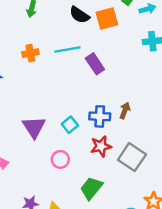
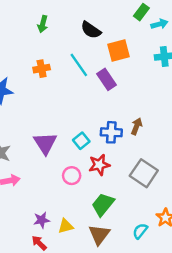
orange square: (107, 18) -> (119, 51), moved
cyan line: (67, 50) -> (79, 65), turned 65
red star: (101, 146) -> (99, 165), moved

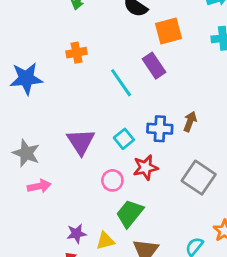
cyan line: (79, 65) -> (121, 83), moved
green trapezoid: (103, 204) -> (130, 213), moved

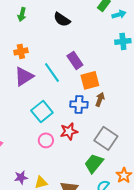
orange square: (168, 31) -> (90, 80), moved
cyan square: (124, 139) -> (42, 111), moved, size x1.5
purple triangle: (81, 142) -> (24, 76), moved, turned 30
green trapezoid: (130, 213) -> (94, 163), moved

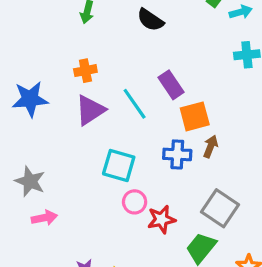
cyan square: (42, 111) -> (119, 166), turned -35
red star: (69, 131) -> (161, 219), moved
pink circle: (46, 140) -> (135, 202), moved

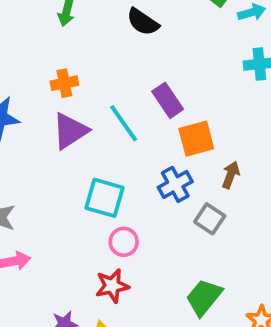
brown arrow: (211, 147) -> (231, 175), moved
blue cross: (177, 154) -> (175, 184), turned -32
gray square: (220, 208) -> (210, 219), moved, size x0.7
red star: (161, 219) -> (112, 286), moved

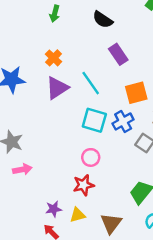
orange cross: (64, 83) -> (54, 58), turned -35
purple rectangle: (168, 100) -> (118, 54), moved
cyan square: (105, 198) -> (94, 120), moved

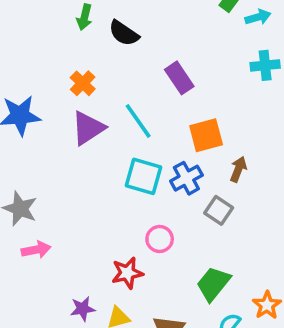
black semicircle: (103, 20) -> (124, 33), moved
pink circle: (91, 157) -> (160, 239), moved

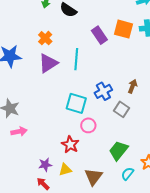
cyan line: (138, 121) -> (76, 59), turned 40
orange square: (206, 135) -> (123, 29), moved, turned 30
cyan square: (143, 176) -> (76, 103), moved
red star: (127, 273) -> (70, 145), turned -30

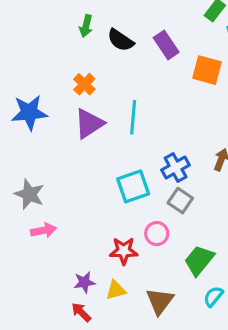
purple rectangle: (99, 35) -> (166, 45), moved
cyan square: (76, 103) -> (133, 186), turned -35
gray square: (121, 109) -> (180, 201), moved
pink circle: (88, 125) -> (157, 234), moved
red star: (70, 145) -> (124, 251), turned -30

